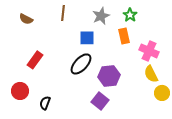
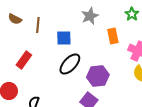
brown line: (63, 13) -> (38, 25), moved
green star: (130, 15) -> (132, 14), moved
blue square: (87, 38) -> (64, 38), moved

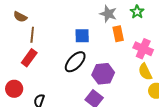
gray star: (90, 16) -> (108, 14), moved, turned -30
brown line: (38, 25) -> (32, 35), moved
blue square: (64, 38) -> (82, 36), moved

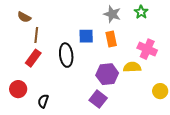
orange rectangle: (118, 34) -> (111, 39), moved
black ellipse: (75, 62) -> (66, 55), moved, turned -50
yellow semicircle: (145, 72) -> (132, 67), moved, turned 114

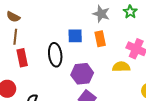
brown line: (36, 35) -> (15, 37), moved
red rectangle: (33, 58) -> (22, 58), turned -48
purple hexagon: (107, 74) -> (82, 74), moved

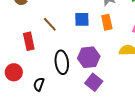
brown line: (15, 37) -> (50, 24), moved, turned -49
black ellipse: (55, 55) -> (62, 62), moved

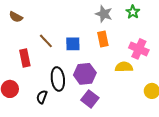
blue square: (82, 19) -> (73, 44), moved
black semicircle: (39, 84) -> (42, 97), moved

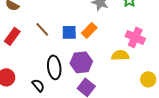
orange rectangle: (103, 39) -> (89, 30), moved, turned 56
red rectangle: (25, 58) -> (12, 36), moved, turned 48
black semicircle: (42, 97) -> (38, 85), turned 120

